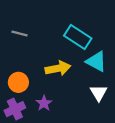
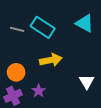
cyan rectangle: (78, 37) -> (43, 27), moved
cyan triangle: (96, 61) -> (85, 23), moved

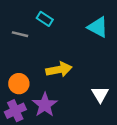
cyan rectangle: (43, 27) -> (45, 19), moved, size x0.6
purple star: (39, 91) -> (45, 105), size x1.5

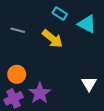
cyan rectangle: (45, 19) -> (60, 13), moved
yellow arrow: (59, 69) -> (52, 39), moved, turned 50

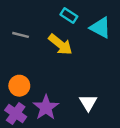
white triangle: (89, 84) -> (88, 103), moved
purple cross: (14, 98) -> (16, 114), turned -30

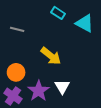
yellow arrow: (60, 45) -> (51, 56), moved
white triangle: (88, 103) -> (62, 87), moved

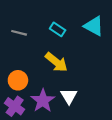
cyan rectangle: (58, 13) -> (58, 29), moved

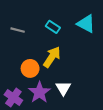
yellow arrow: (56, 62) -> (52, 57), turned -95
orange circle: (18, 80) -> (30, 68), moved

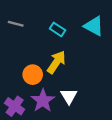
gray line: (18, 30) -> (16, 24), moved

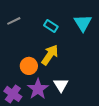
gray line: (16, 24) -> (14, 21), turned -40
cyan triangle: (94, 26) -> (83, 23), turned 30

